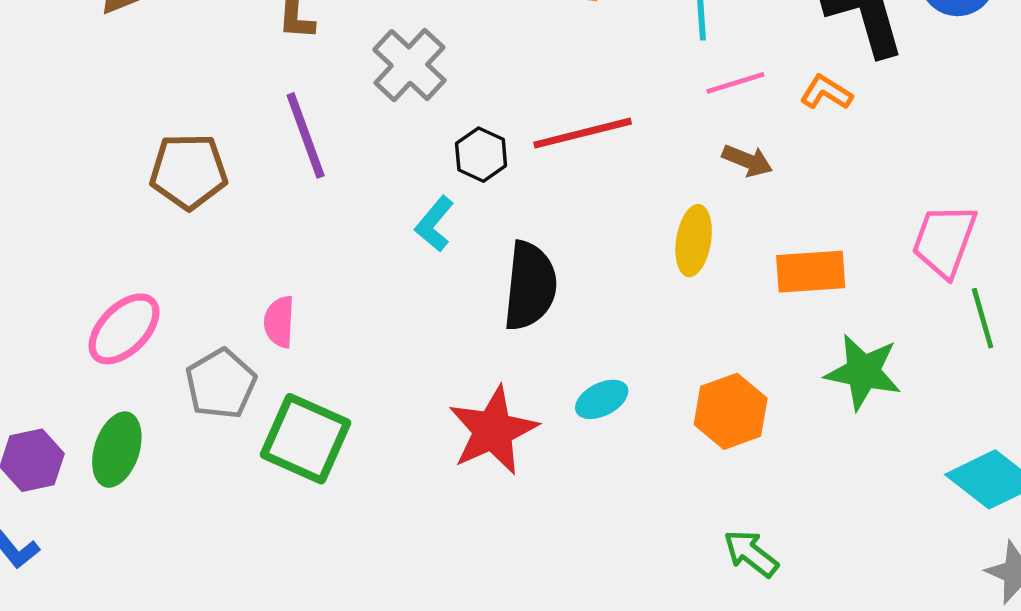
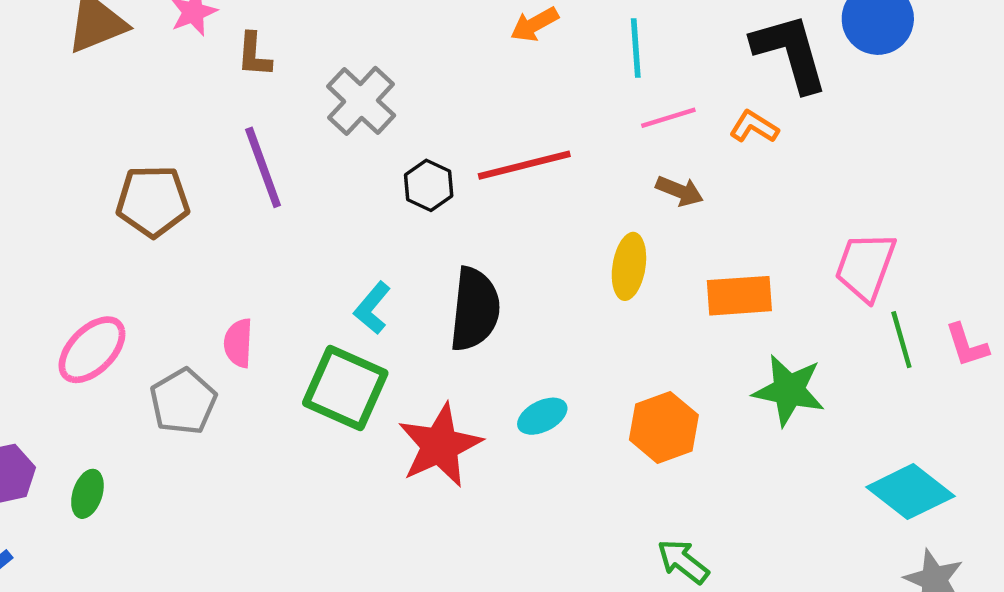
cyan L-shape: (434, 224) -> (372, 308), moved
green square: (306, 439) -> (345, 388), moved
green ellipse: (117, 450) -> (87, 494), moved, size x0.7

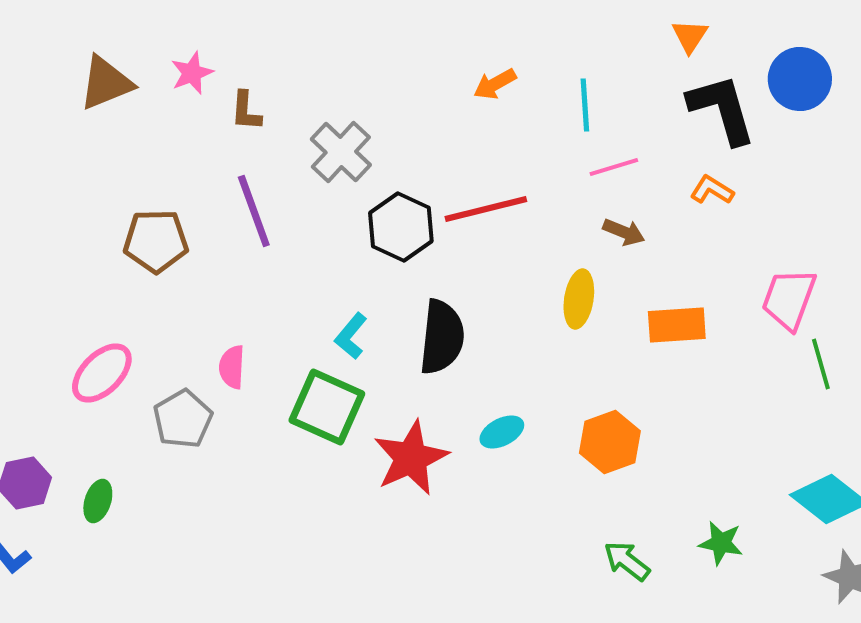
orange L-shape: (754, 127) -> (712, 190), moved
black hexagon: (429, 185) -> (401, 227), size x1.5
green star: (789, 390) -> (721, 543), moved, size x0.7

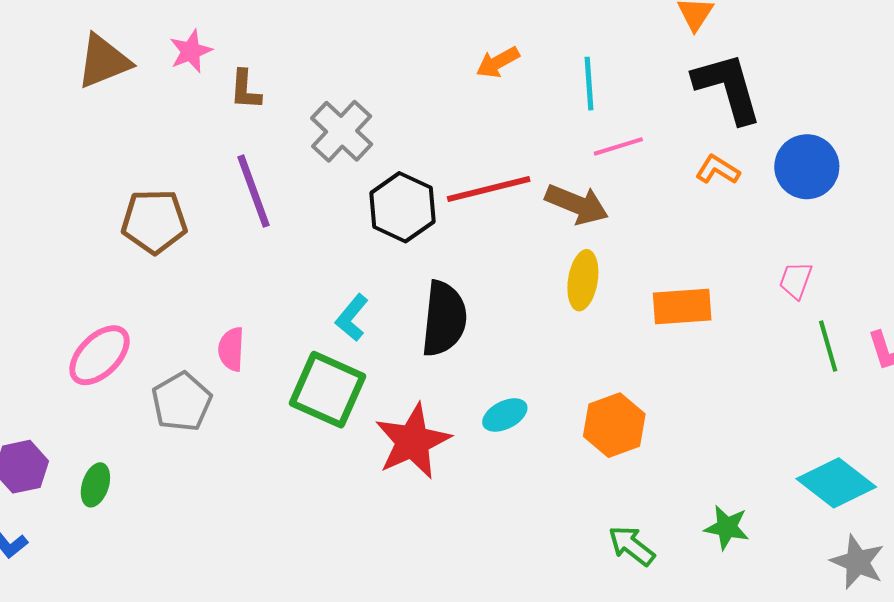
blue circle: (800, 79) -> (807, 167), moved
brown arrow: (624, 232) -> (577, 204), moved, size x1.5
pink trapezoid: (789, 299) -> (796, 280), size x0.6

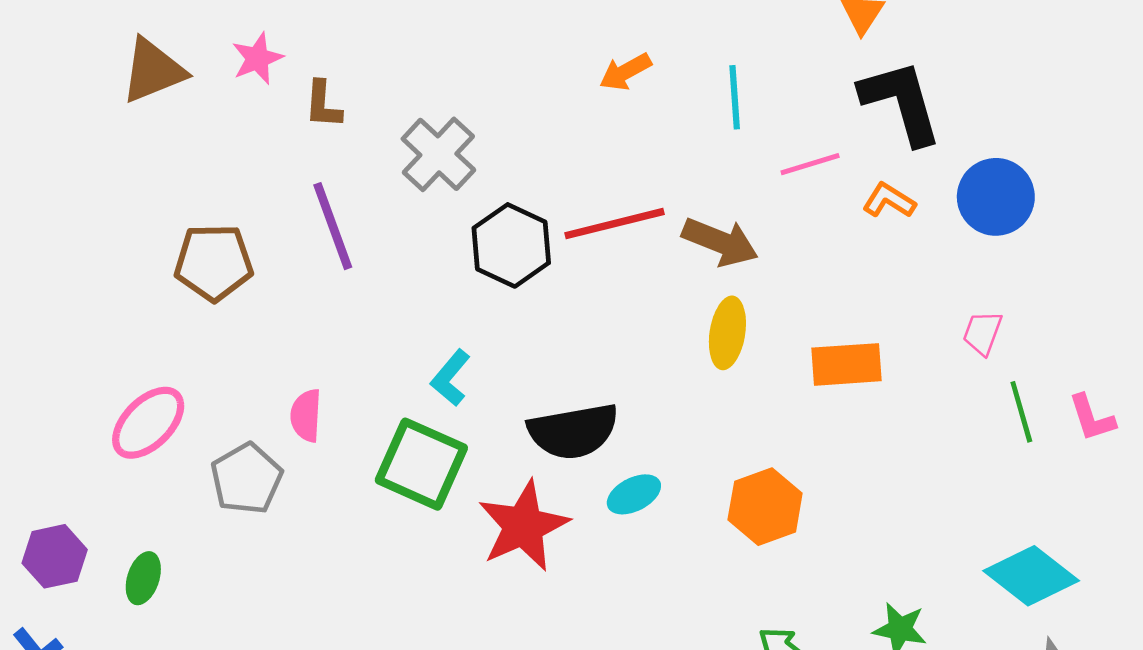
pink line: (618, 146) -> (810, 164), moved
black semicircle: (444, 319) -> (573, 431), moved, turned 74

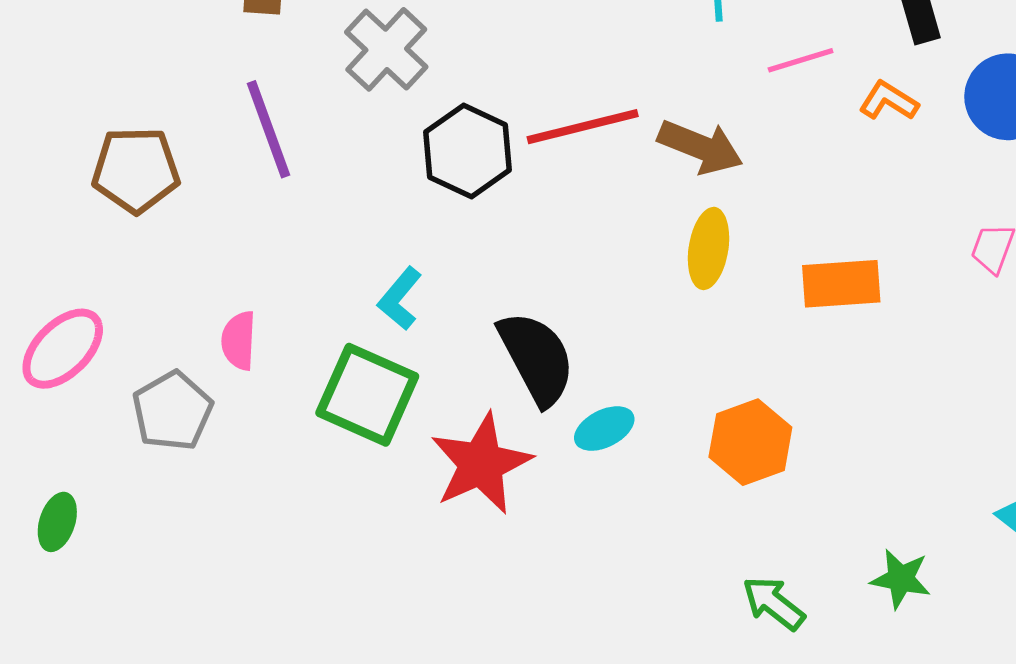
black semicircle: (573, 431) -> (537, 358), turned -108

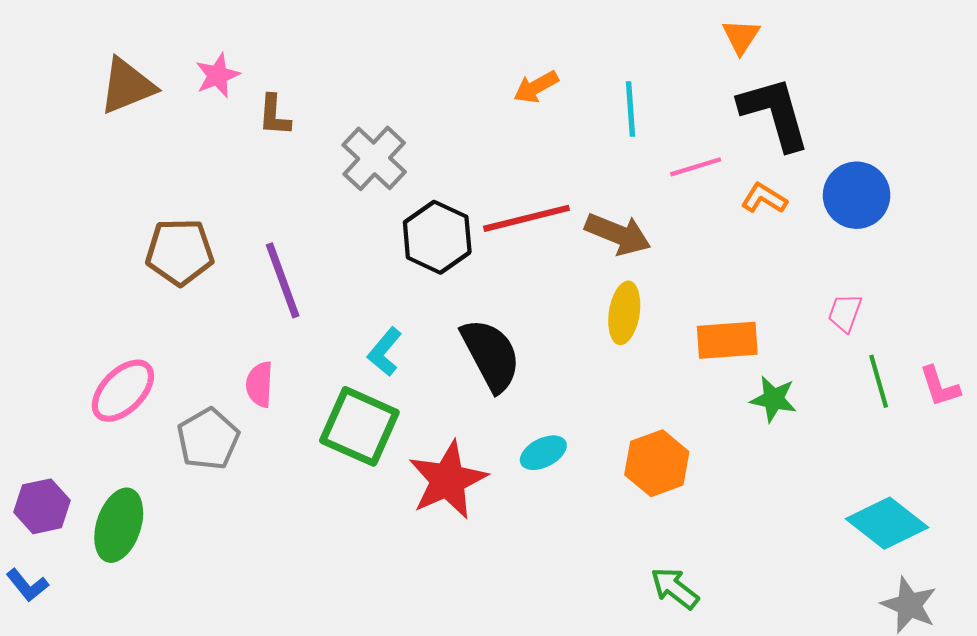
purple line: (268, 129) -> (283, 280), moved
black semicircle: (537, 358) -> (491, 355), moved
green ellipse: (57, 522) -> (119, 525), size x1.6
green star: (901, 579) -> (773, 399), moved

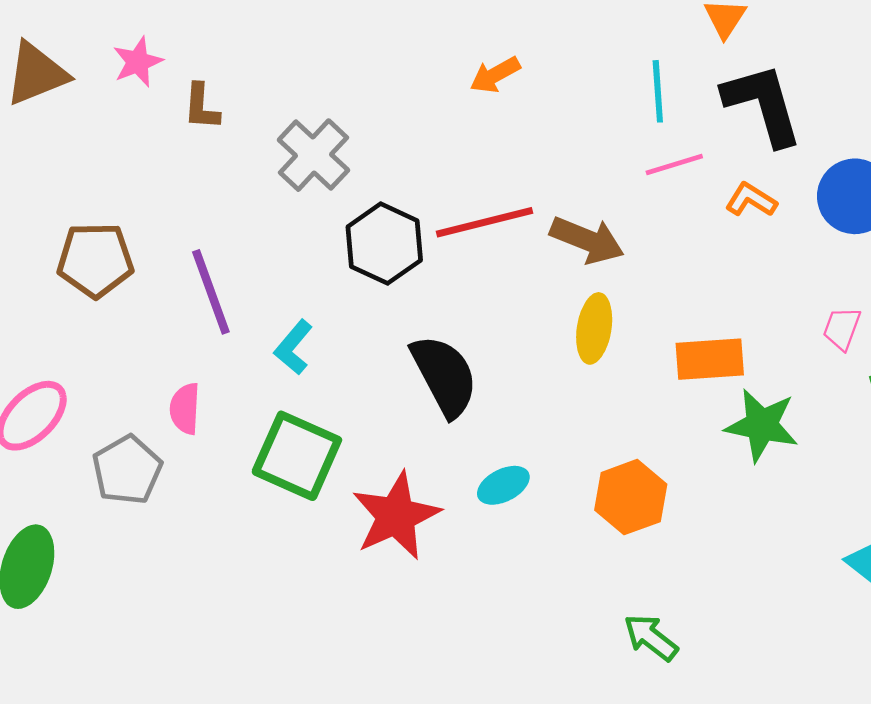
cyan line: (631, 109) -> (658, 91), moved
cyan L-shape: (385, 352) -> (293, 347), moved
green star: (773, 399) -> (762, 425), size x1.4

